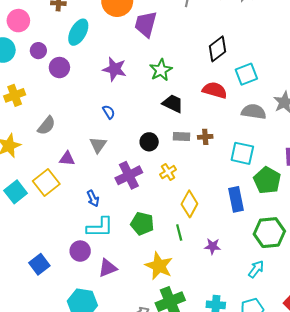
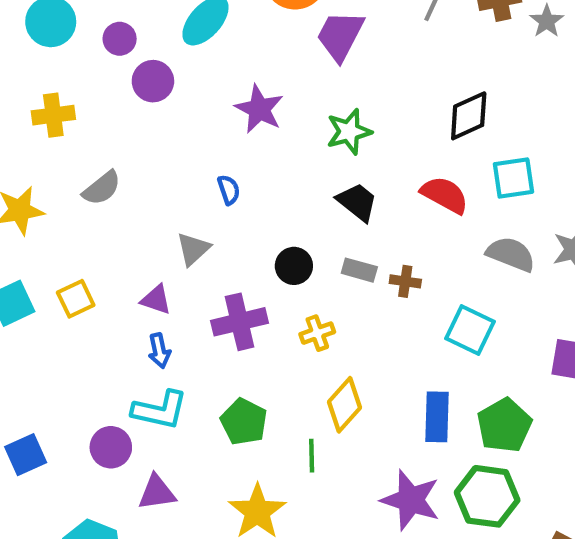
purple triangle: (67, 159) -> (156, 300), moved
green pentagon: (267, 180) -> (504, 425), moved
yellow square: (46, 183) -> (76, 299), size x0.7
purple star: (213, 246) -> (411, 500), moved, size x1.8

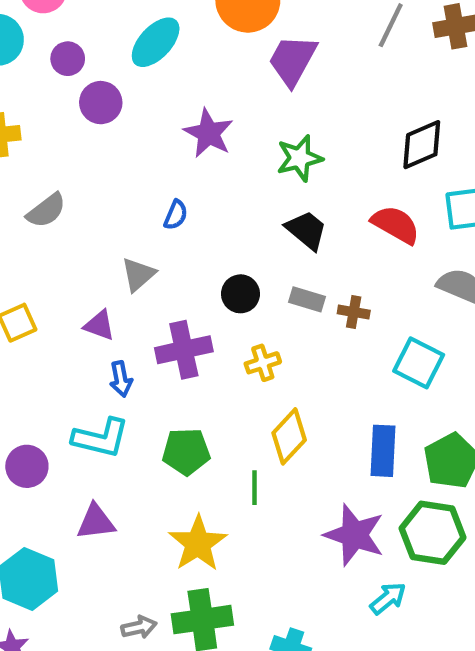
blue semicircle: (229, 190) -> (176, 215), turned 40
blue arrow: (159, 351) -> (121, 379), moved
green pentagon: (244, 422) -> (186, 452), turned -30
purple circle: (111, 447) -> (27, 466), moved

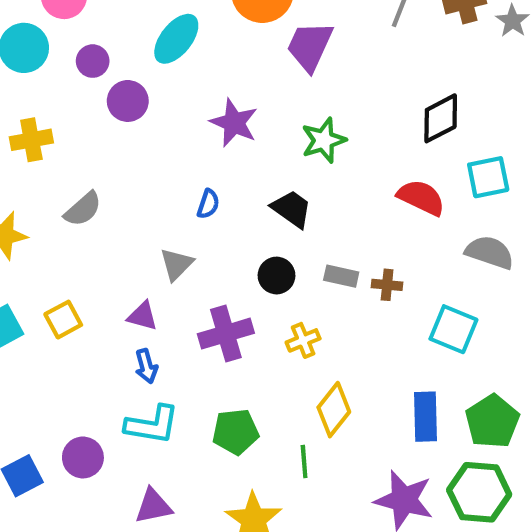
black trapezoid: (306, 230) -> (292, 209), moved
blue arrow: (121, 379) -> (146, 366), moved

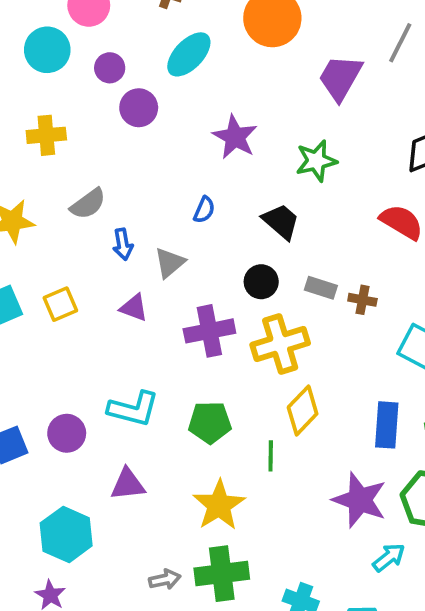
purple trapezoid: (310, 46) -> (340, 78), moved
yellow cross: (303, 340) -> (280, 344), size x1.8
blue arrow: (146, 366) -> (123, 244), moved

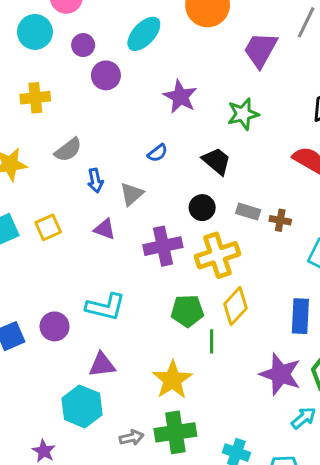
blue semicircle: (204, 210) -> (158, 153), turned 30
green pentagon: (210, 423) -> (187, 311), moved
cyan hexagon: (66, 534) -> (82, 406), moved

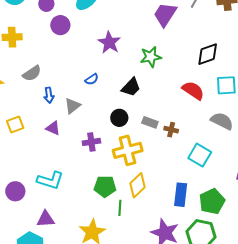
black trapezoid: (217, 161) -> (131, 87), turned 90
purple cross: (163, 246) -> (91, 142), size x0.7

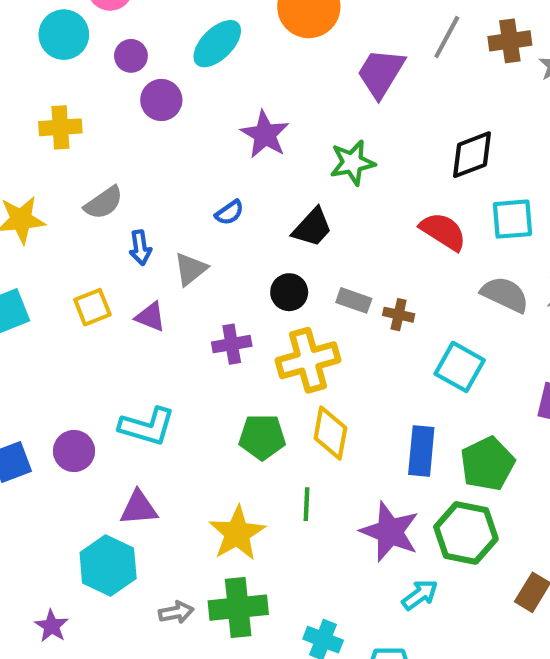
yellow square: (15, 125) -> (92, 307), moved
yellow diamond: (138, 185) -> (330, 433), turned -35
green line: (120, 208) -> (307, 504), moved

